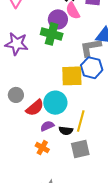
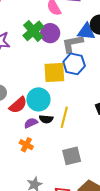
purple circle: (58, 19) -> (50, 33), moved
green cross: (52, 34) -> (33, 31), turned 35
black semicircle: (66, 131) -> (46, 119), moved
gray square: (80, 149) -> (72, 156), moved

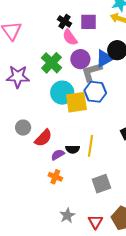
blue triangle: (86, 32) -> (104, 59), turned -30
purple circle: (50, 33) -> (80, 59), moved
cyan circle: (38, 99) -> (62, 93), moved

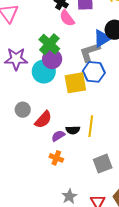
purple circle: (80, 59) -> (52, 59), moved
cyan circle: (62, 93) -> (44, 71), moved

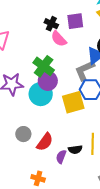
purple semicircle: (58, 136) -> (61, 157), turned -32
orange cross: (56, 158) -> (38, 178), moved

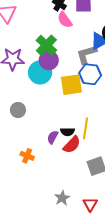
red semicircle: (45, 142) -> (72, 145), moved

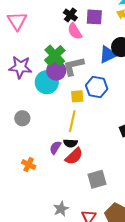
gray L-shape: (87, 54) -> (73, 66), moved
yellow square: (71, 85) -> (77, 96), size x0.6
yellow line: (85, 128) -> (72, 121), moved

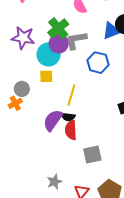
yellow square: (77, 96) -> (46, 76), moved
purple semicircle: (55, 148) -> (53, 120), size x1.6
red semicircle: (74, 156) -> (71, 130), turned 126
orange cross: (29, 165) -> (15, 103), moved, turned 32

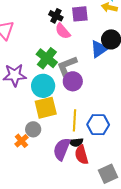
purple circle: (59, 43) -> (73, 81), moved
blue hexagon: (98, 63) -> (98, 125), moved
yellow square: (46, 76) -> (46, 108), size x1.6
gray circle: (22, 89) -> (33, 129), moved

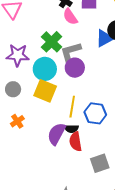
yellow square: (46, 108) -> (45, 91), turned 30
gray circle: (33, 129) -> (13, 89), moved

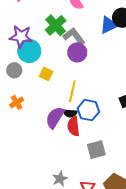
gray L-shape: (71, 52) -> (74, 36), turned 65
cyan circle: (45, 69) -> (29, 51), moved
yellow square: (45, 91) -> (46, 74), size x0.6
blue hexagon: (95, 113) -> (88, 110), moved

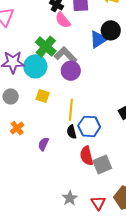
cyan circle: (29, 51) -> (35, 66), moved
black semicircle: (70, 113) -> (72, 132), turned 80
purple semicircle: (55, 117) -> (43, 144), moved, size x0.6
red semicircle: (74, 126) -> (86, 156), moved

